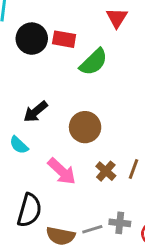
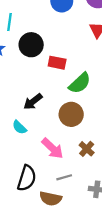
red rectangle: (64, 39) -> (57, 63), moved
green semicircle: (94, 62) -> (80, 83), moved
gray line: (92, 229) -> (64, 177), moved

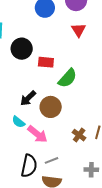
brown circle: (71, 114) -> (51, 107), moved
pink arrow: (52, 148) -> (37, 134), moved
gray line: (64, 177) -> (51, 160), moved

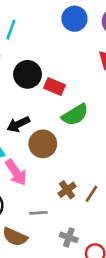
black circle: (22, 49) -> (28, 74), moved
gray line: (51, 160) -> (38, 213), moved

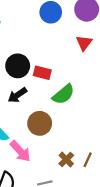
black arrow: (18, 124) -> (17, 95), moved

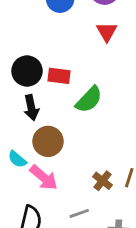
black arrow: (17, 95) -> (31, 108), turned -60
brown circle: (40, 123) -> (48, 141), moved

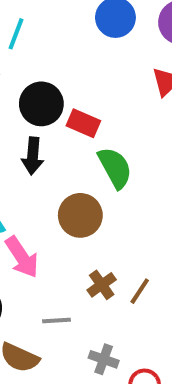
green semicircle: (89, 100) -> (115, 168), turned -88
brown circle: (48, 141) -> (80, 215), moved

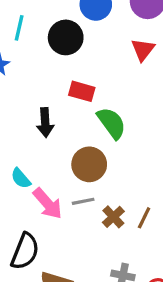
black circle: (41, 104) -> (66, 37), moved
gray line: (57, 321) -> (83, 201), moved

